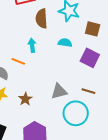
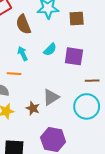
cyan semicircle: (65, 43) -> (50, 49), moved, turned 144
purple square: (90, 58) -> (74, 56), moved
gray triangle: (59, 91) -> (51, 97), moved

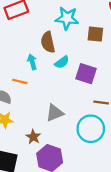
brown semicircle: (23, 24) -> (48, 42), moved
brown star: (33, 108) -> (33, 137), moved

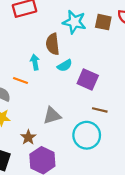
brown square: (95, 34) -> (103, 22), moved

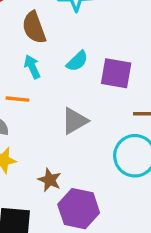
brown semicircle: (53, 44) -> (34, 27), moved
gray triangle: (52, 116) -> (75, 121), moved

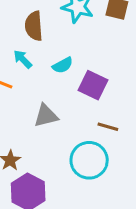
cyan arrow: (32, 67) -> (23, 59), turned -36

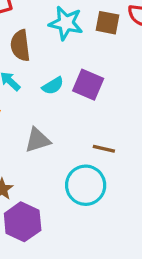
purple square: (93, 85) -> (88, 85), moved

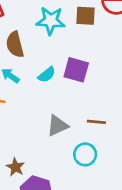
gray triangle: (38, 140) -> (57, 126), moved
cyan circle: (86, 185) -> (85, 154), size x0.7

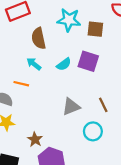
brown square: (86, 16) -> (95, 29), moved
brown line: (96, 122) -> (103, 105), turned 56

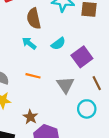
purple square: (88, 61) -> (82, 57), moved, turned 36
orange line: (21, 84) -> (33, 76), moved
gray triangle: (71, 107) -> (65, 85), turned -42

